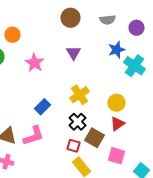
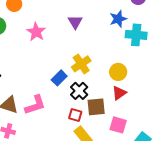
cyan cross: (134, 66) -> (136, 35), turned -30
blue rectangle: (42, 107) -> (59, 78), moved
brown square: (94, 138) -> (96, 107), turned -36

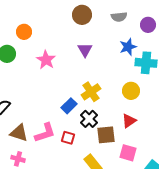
yellow circle: (118, 72) -> (131, 91), moved
red square: (75, 115) -> (68, 138), moved

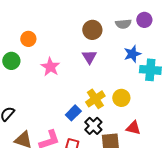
brown circle: (82, 15) -> (92, 30), moved
purple circle: (148, 25) -> (144, 20), moved
yellow circle: (131, 91) -> (121, 98), moved
red triangle: (129, 121) -> (133, 128), turned 49

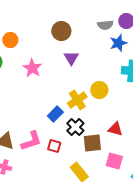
brown circle: (92, 30) -> (61, 31), moved
blue star: (132, 54) -> (118, 43), moved
yellow circle: (121, 98) -> (99, 90), moved

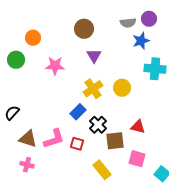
pink star: (32, 68) -> (55, 66), turned -30
yellow cross: (77, 100) -> (93, 89), moved

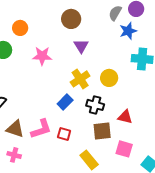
gray semicircle: (128, 23) -> (115, 13), turned 126
black cross: (98, 125) -> (95, 105), moved, turned -30

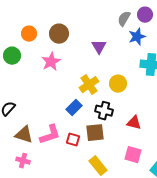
brown circle: (71, 19) -> (59, 34), moved
purple triangle: (81, 46) -> (99, 47), moved
pink star: (42, 56) -> (51, 62), turned -30
brown square: (102, 131) -> (95, 133), moved

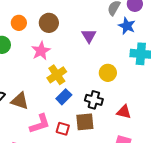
blue star: (137, 37) -> (127, 26), turned -30
yellow cross: (89, 85) -> (57, 75), moved
brown triangle: (24, 135) -> (20, 101), moved

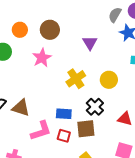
yellow cross: (57, 75) -> (76, 79), moved
blue rectangle: (64, 97) -> (64, 114), moved, turned 49
black cross: (94, 100) -> (95, 107), turned 30

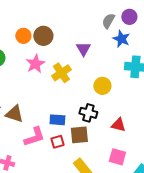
orange circle: (20, 30) -> (23, 36), moved
yellow cross: (76, 79) -> (61, 73), moved
black cross: (95, 107) -> (88, 113), turned -30
red square: (64, 136) -> (57, 142), turned -32

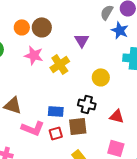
pink star: (35, 64) -> (34, 55), turned -30
pink L-shape: (34, 137) -> (33, 128), turned 40

